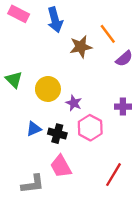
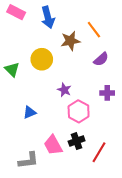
purple semicircle: (124, 58) -> (101, 59), moved
yellow circle: (48, 89) -> (42, 59), moved
black cross: (57, 134) -> (77, 141), moved, turned -35

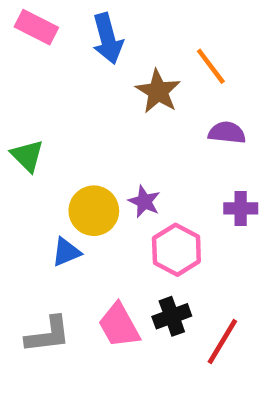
brown star: (70, 41) -> (158, 91), turned -30
yellow circle: (42, 59) -> (94, 211), moved
purple semicircle: (101, 59) -> (227, 133), turned -133
gray L-shape: (28, 160) -> (48, 335), moved

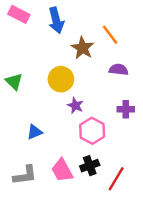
yellow circle: (94, 211) -> (61, 79), moved

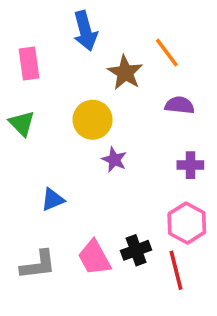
pink rectangle: (19, 14) -> (29, 63), moved, turned 55
pink hexagon: (92, 131) -> (187, 223), moved
red line: (116, 179) -> (176, 270), turned -45

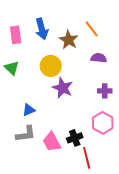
blue arrow: (85, 31) -> (42, 29), moved
purple star: (114, 160) -> (63, 88), size x1.5
gray L-shape: (38, 265) -> (26, 134), moved
red line: (176, 270) -> (87, 158), moved

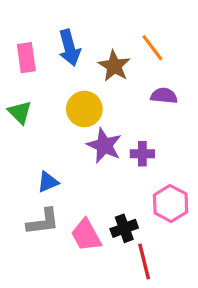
purple cross: (105, 91) -> (142, 154), moved

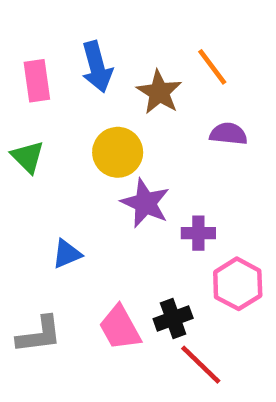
purple cross: (142, 154) -> (198, 233), moved
gray L-shape: (43, 222) -> (39, 335), moved
red line: (144, 262) -> (201, 365), turned -32

